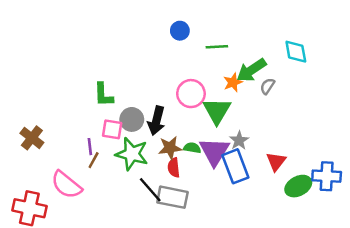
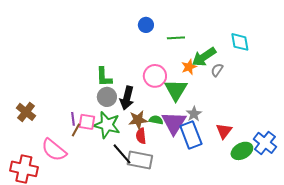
green L-shape: (103, 95) -> (104, 77), moved
pink square: (112, 129) -> (87, 122), moved
blue cross: (327, 176) -> (265, 143), turned 35

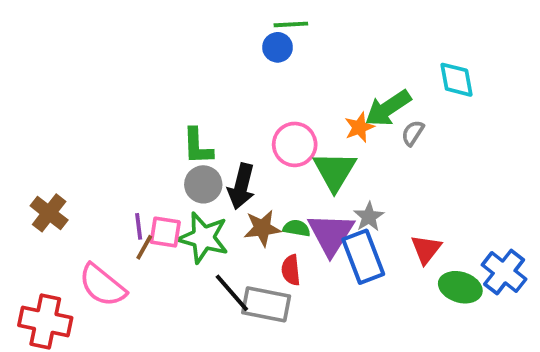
green line: (176, 38) -> (291, 24), moved
red semicircle: (141, 136) -> (291, 270), moved
green ellipse: (242, 151) -> (460, 287), turned 45

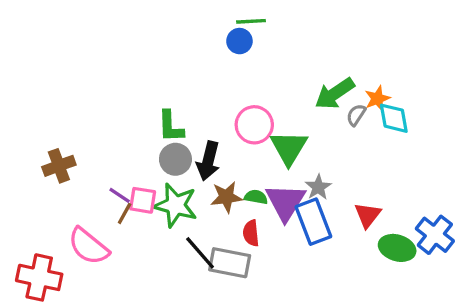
cyan diamond: (456, 80) -> (394, 118), moved
orange star: (359, 127) -> (377, 99), moved
brown cross: (49, 213) -> (59, 166), moved, turned 32
purple line: (139, 226) -> (120, 195), turned -50

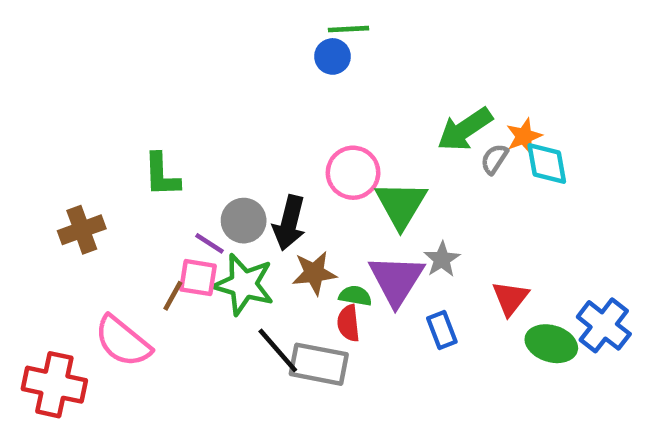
green L-shape: (171, 126) -> (162, 175), moved
purple line: (120, 195) -> (209, 243), moved
green semicircle: (256, 197) -> (355, 296), moved
blue rectangle: (313, 222) -> (442, 330), moved, size x0.6

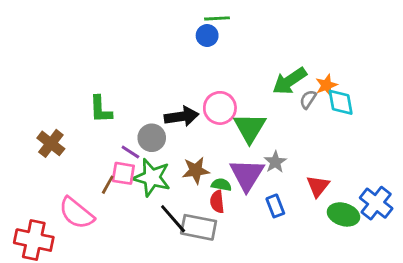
black arrow: (289, 223) -> (182, 116), moved, turned -112
brown cross: (82, 230) -> (51, 143), turned -32

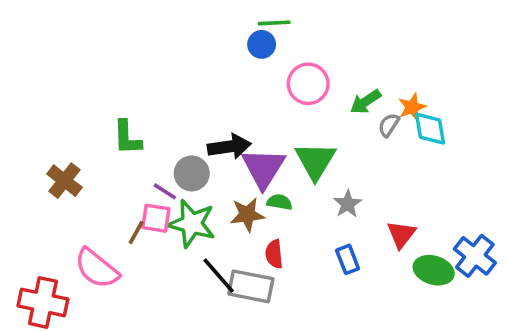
green arrow: (289, 81) -> (366, 102), size x0.7
pink circle: (220, 108) -> (308, 84), moved
purple triangle: (247, 175) -> (263, 168), moved
green semicircle: (221, 185) -> (279, 202), moved

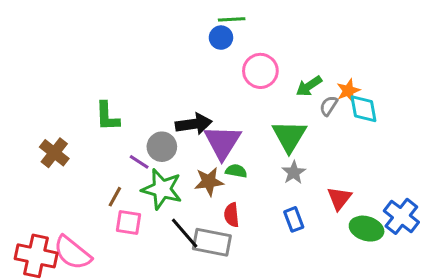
green triangle: (315, 161) -> (289, 136), moved
pink square: (156, 218) -> (129, 222), moved
pink semicircle: (97, 268) -> (72, 253), moved

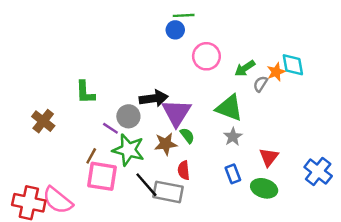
cyan diamond: (363, 109) -> (293, 65), moved
green triangle: (289, 136) -> (229, 108), turned -40
green semicircle: (236, 171) -> (187, 136), turned 42
pink square: (129, 222) -> (102, 176), size x1.5
green ellipse: (367, 229) -> (264, 188), moved

